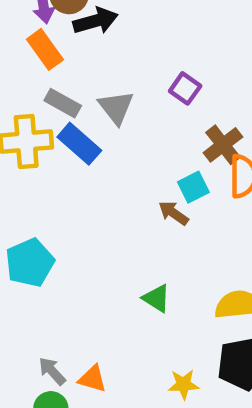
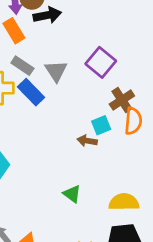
purple square: (185, 88) -> (101, 62), size x1.5
brown arrow: (173, 213) -> (87, 141), turned -30

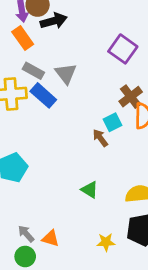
purple square: (101, 62) -> (123, 49), moved
brown arrow: (87, 141) -> (100, 138), turned 48

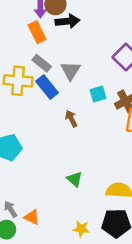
cyan square: (113, 122) -> (98, 94), moved
brown arrow: (100, 138) -> (71, 119), moved

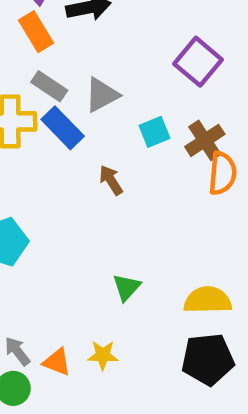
gray triangle: (71, 71) -> (102, 95), turned 35
green triangle: (75, 179) -> (127, 287), turned 35
yellow star: (81, 229) -> (103, 355), moved

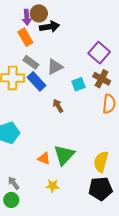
brown cross: (205, 140) -> (102, 79), moved, turned -30
green triangle: (127, 287) -> (64, 155), size x1.6
yellow semicircle: (208, 300) -> (101, 162), turned -75
orange triangle: (57, 362) -> (44, 159), moved

